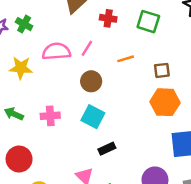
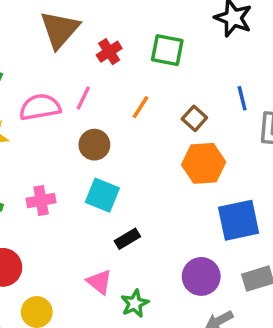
red cross: (108, 18) -> (109, 52), turned -35
orange line: (126, 59) -> (141, 107), turned -35
brown square: (162, 70) -> (194, 118), turned -35

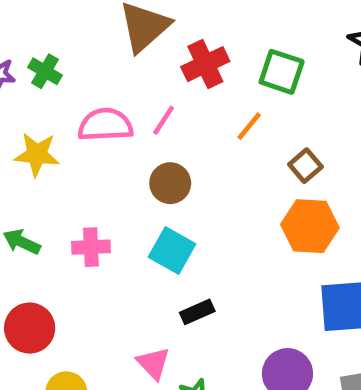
red cross: (109, 52) -> (205, 64), size x1.4
orange line: (141, 107) -> (249, 126), moved

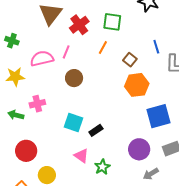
pink cross: (91, 247) -> (37, 104), moved
cyan square: (172, 251) -> (74, 123), moved

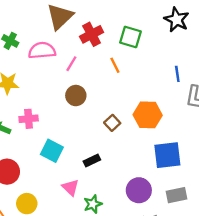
orange line: (103, 47) -> (115, 65), turned -64
pink semicircle: (42, 59) -> (42, 51), moved
brown square: (130, 60) -> (112, 123), moved
cyan square: (74, 123) -> (52, 151), moved

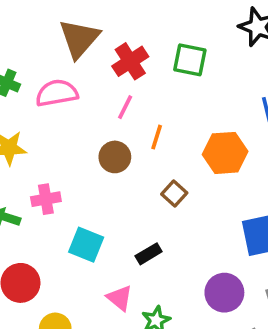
pink line: (71, 64) -> (125, 107), moved
orange line: (115, 65) -> (157, 137), moved, turned 49
orange hexagon: (148, 115) -> (225, 153), moved

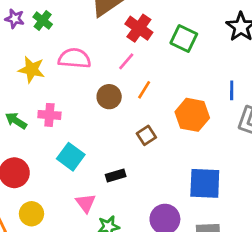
red cross: (130, 61) -> (139, 28), turned -36
pink semicircle: (57, 93) -> (74, 58), moved

